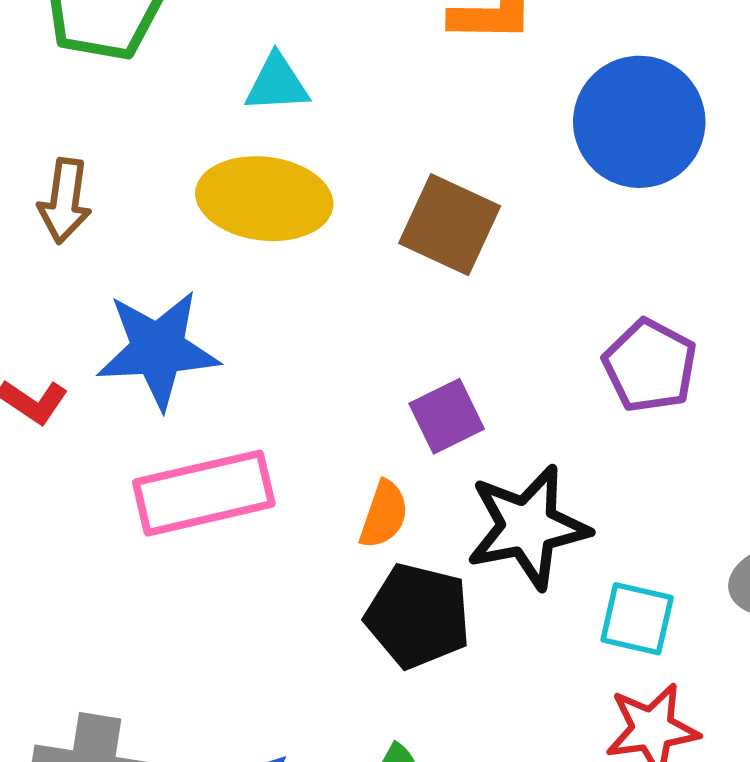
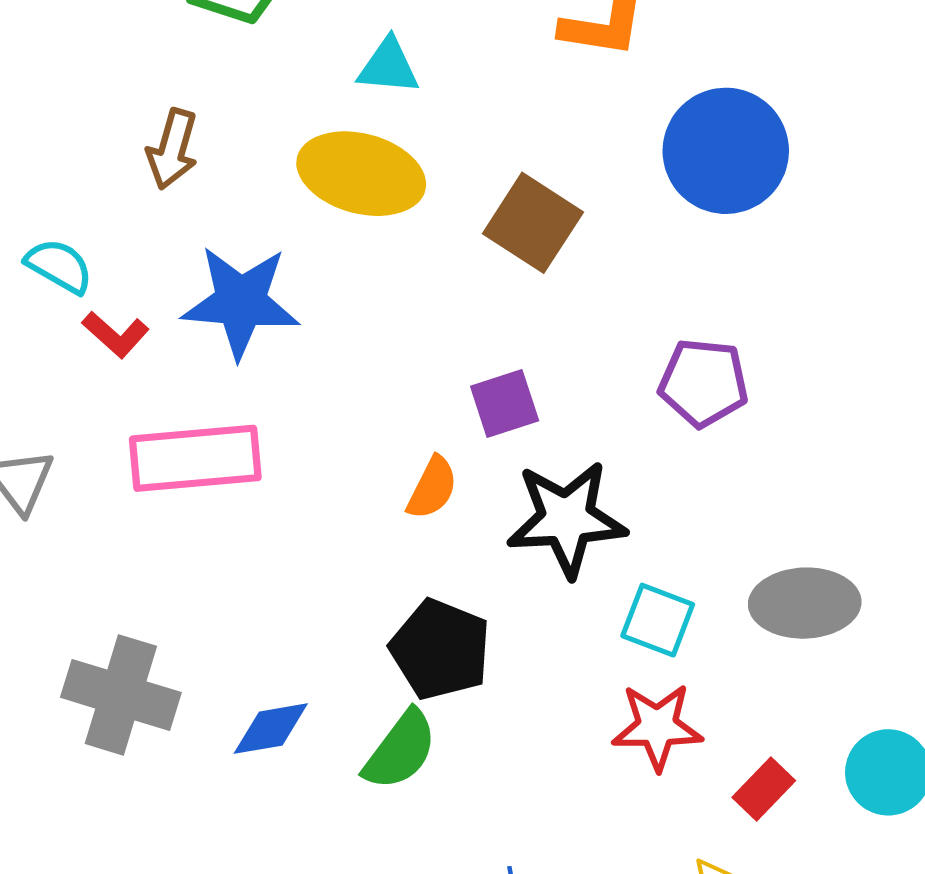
purple pentagon: (650, 366) -> (703, 383), turned -30
pink rectangle: (204, 493) -> (195, 458), moved
black pentagon: (418, 616) -> (440, 649), moved

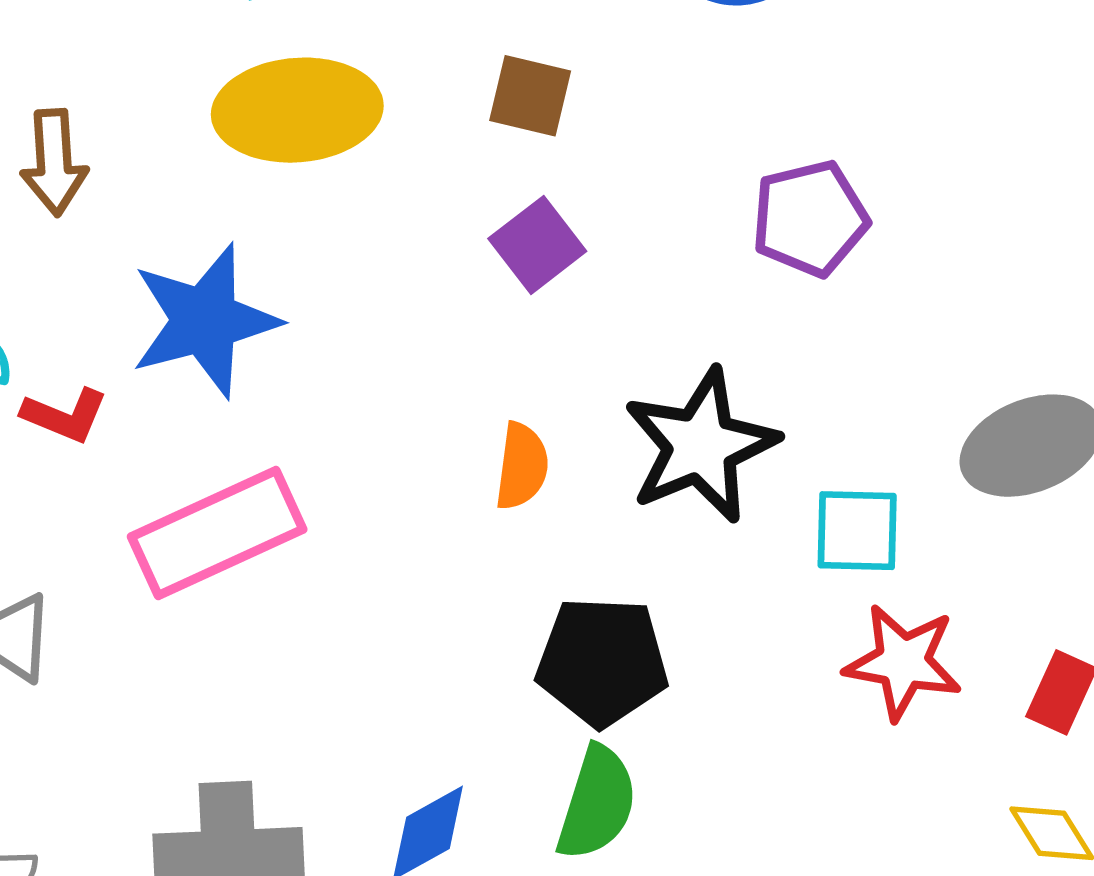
brown square: (533, 223) -> (530, 96), size x0.7
purple square: (505, 403) -> (537, 245), moved
red star: (657, 727) -> (903, 662), turned 30

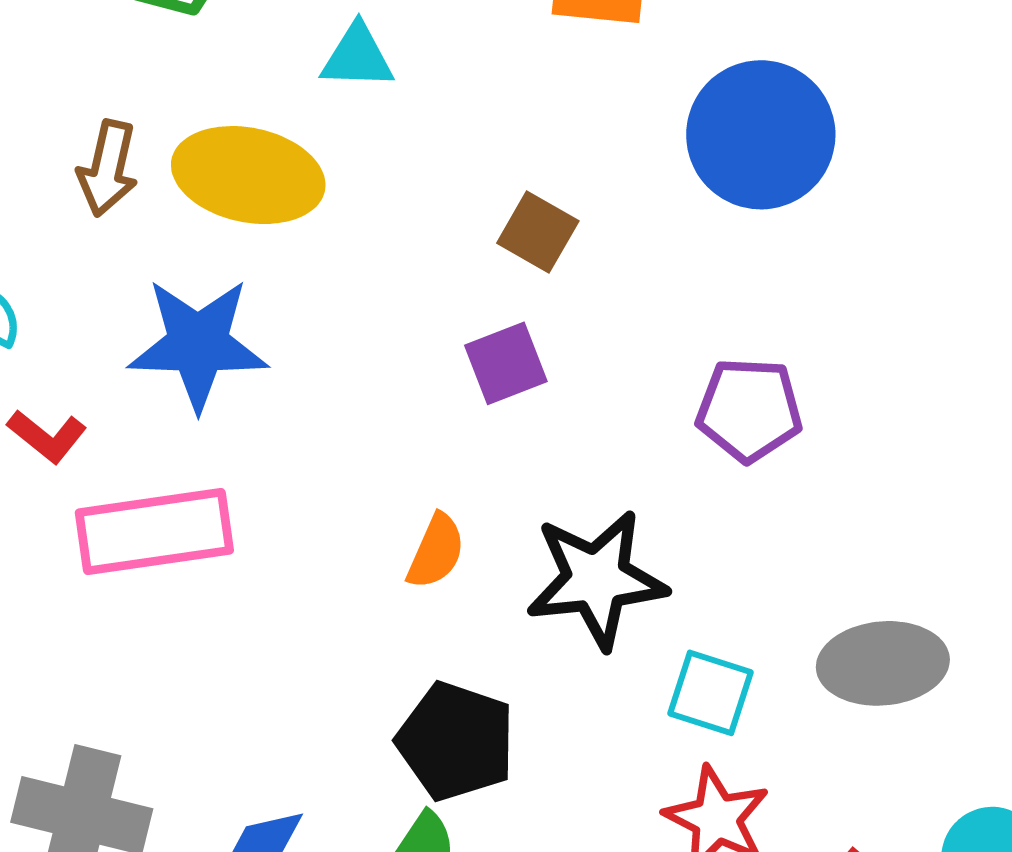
yellow ellipse: (297, 110) -> (248, 175), moved
red L-shape: (65, 415) -> (47, 436), moved

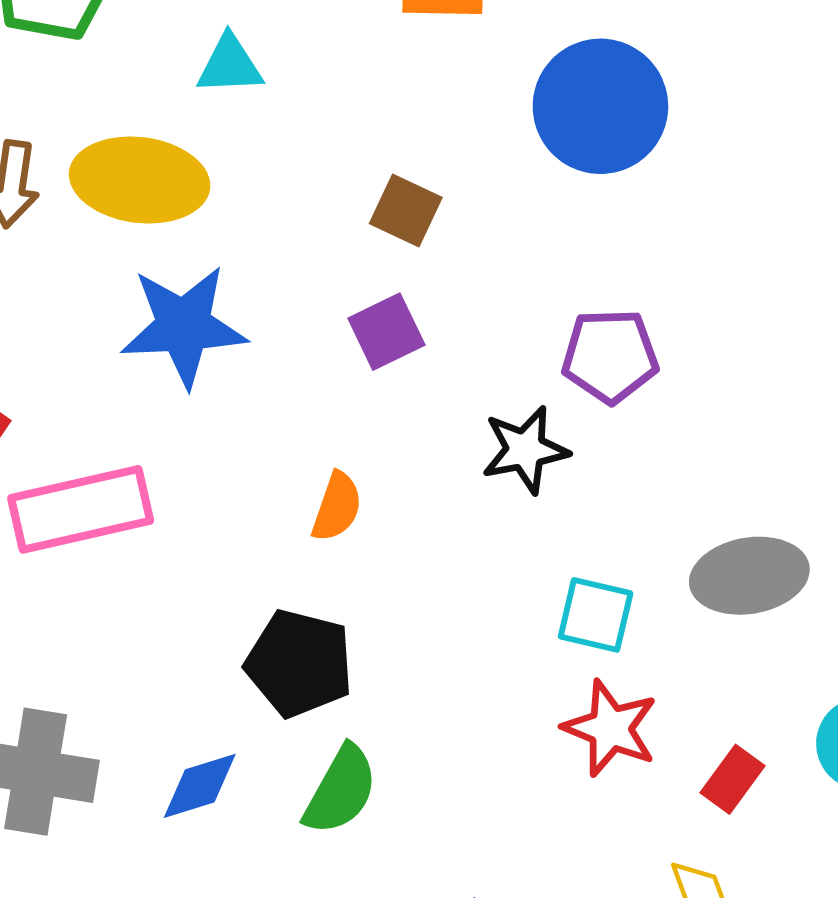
blue star: (198, 344) -> (184, 326), moved
black star: (596, 579) -> (525, 450), moved, size x0.7
black pentagon: (456, 741) -> (299, 663), moved

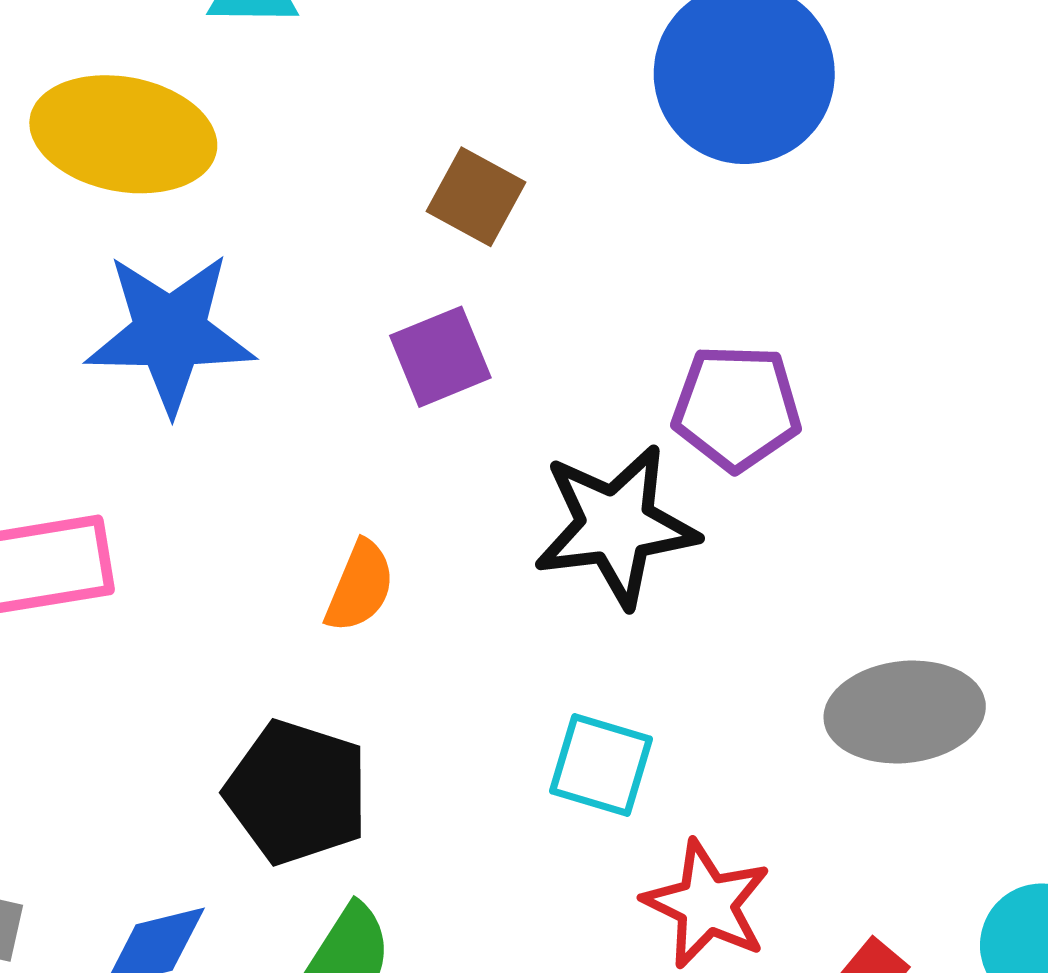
black star: (525, 450) -> (616, 526), size x1.4
cyan square: (596, 615) -> (601, 765), moved

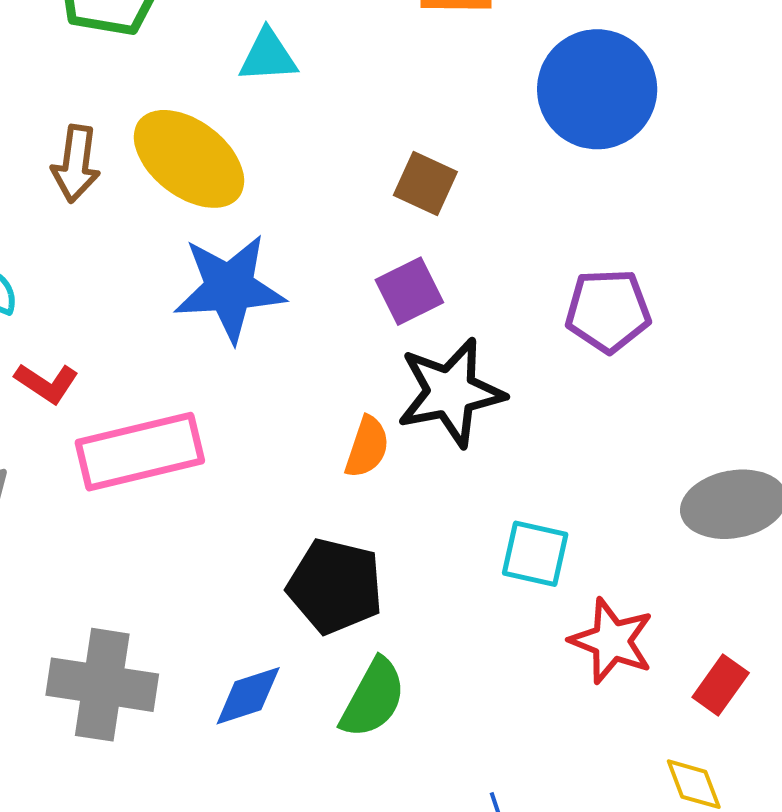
yellow ellipse: (123, 134) -> (189, 159), turned 31
black star: (616, 526) -> (451, 392), moved

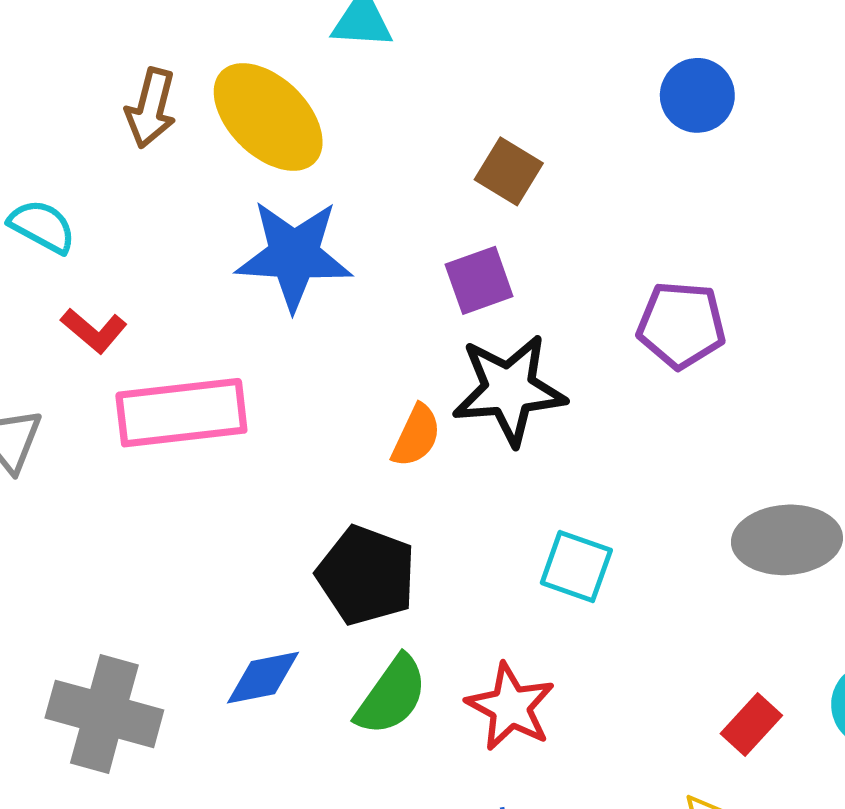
blue circle: (597, 89) -> (697, 95), size x0.6
red star: (612, 641) -> (511, 707), moved
gray cross: (102, 685) -> (104, 714), moved

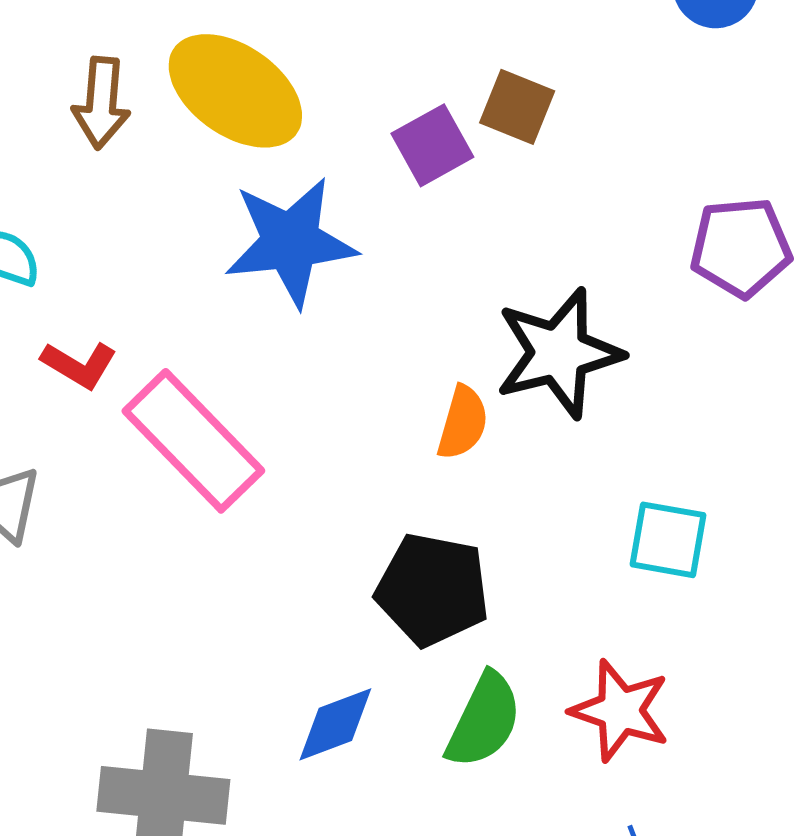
purple square: (479, 280) -> (432, 145), moved
pink rectangle: (181, 413) -> (193, 441), turned 62

